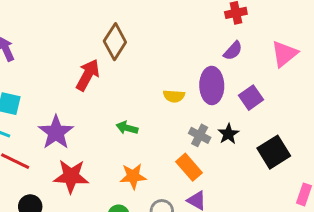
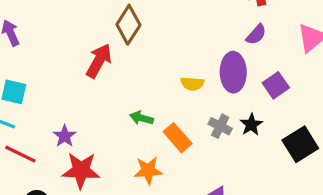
purple star: (56, 132) -> (65, 136), moved, size x0.6
orange rectangle: (189, 167) -> (178, 138), moved

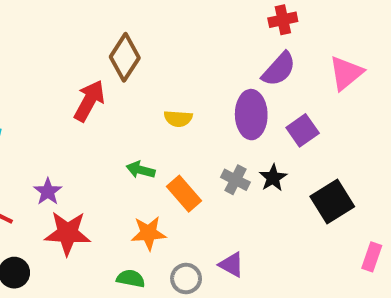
purple semicircle: (256, 35) -> (279, 69), size x1.4
yellow semicircle: (192, 84) -> (178, 119), moved

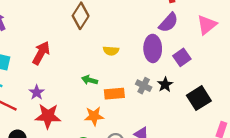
red arrow: (89, 101) -> (41, 53), moved
orange rectangle: (184, 194) -> (114, 94), turned -54

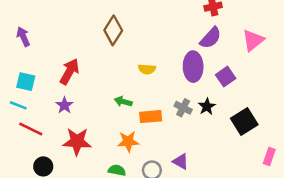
purple star: (37, 92) -> (64, 105), moved

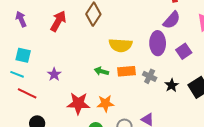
yellow semicircle: (147, 69) -> (120, 45), size x1.6
red arrow: (69, 72) -> (58, 21), moved
black star: (207, 107) -> (172, 85), moved
orange rectangle: (151, 117) -> (126, 71), moved
red star: (77, 141) -> (78, 103), moved

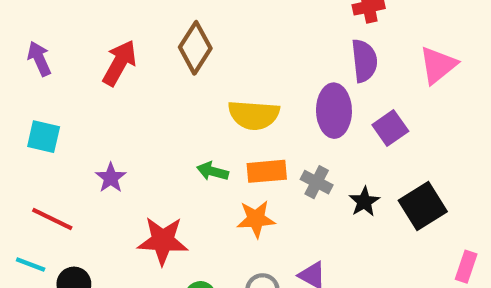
purple semicircle: (172, 20) -> (364, 61), turned -48
cyan line: (17, 74) -> (31, 264), moved
orange star: (105, 103) -> (256, 219), moved

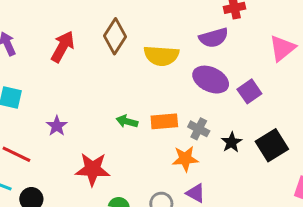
purple semicircle: (364, 61) -> (214, 38), moved, turned 80
purple ellipse: (334, 111) -> (211, 80), turned -64
yellow semicircle: (254, 115) -> (161, 56), moved
orange star: (256, 219) -> (185, 159), moved

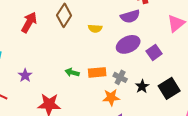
yellow semicircle: (161, 56) -> (95, 28), size x0.6
purple ellipse: (211, 80) -> (128, 44), turned -50

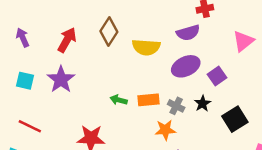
yellow semicircle: (95, 28) -> (146, 47), size x1.6
purple star: (25, 75) -> (61, 80), moved, size x1.6
black star: (142, 86) -> (203, 104), moved

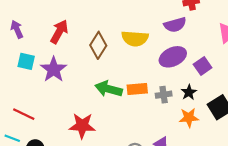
brown diamond: (109, 32) -> (98, 45), moved
cyan square: (25, 81) -> (26, 61), moved
green arrow: (119, 100) -> (109, 89), size x1.6
gray cross: (176, 106) -> (164, 95), turned -35
orange star: (165, 130) -> (189, 118), moved

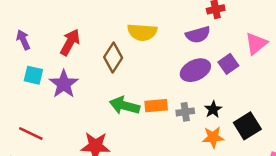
yellow semicircle: (135, 38) -> (142, 32), moved
purple square: (203, 66) -> (228, 64), moved

